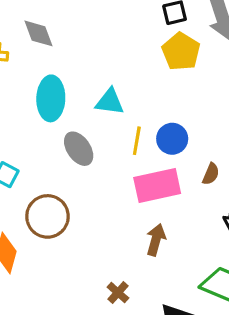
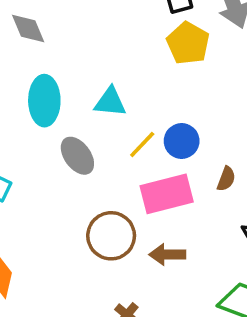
yellow line: (137, 141) -> (142, 144), turned 36
brown circle: (47, 216) -> (111, 236), moved
brown arrow: (156, 240) -> (167, 254), turned -104

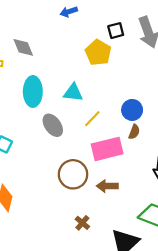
yellow pentagon: (188, 43) -> (98, 53), moved
blue circle: (182, 141) -> (132, 110), moved
brown semicircle: (226, 179) -> (134, 132), moved

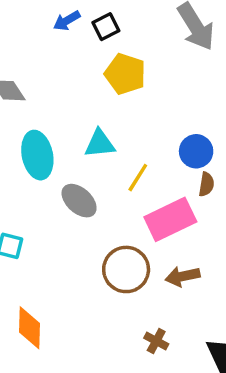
black square: (116, 31) -> (106, 27), moved

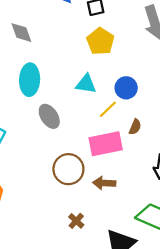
cyan triangle: (100, 144) -> (86, 84), moved
blue circle: (196, 151) -> (126, 88), moved
yellow line: (138, 178) -> (108, 109), moved

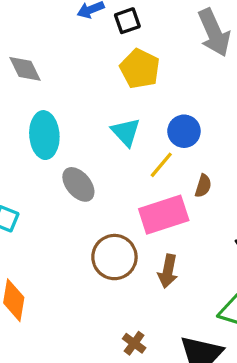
cyan triangle: (86, 84) -> (126, 132), turned 45
brown arrow: (104, 183) -> (168, 271), turned -75
brown cross: (76, 221) -> (134, 343), moved

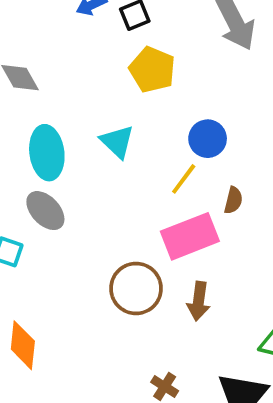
cyan triangle: (126, 132) -> (117, 142), moved
gray ellipse: (78, 184) -> (45, 211), moved

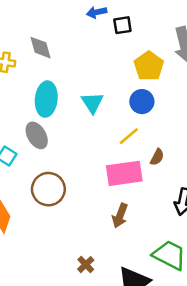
yellow pentagon: (152, 70) -> (149, 66), moved
blue circle: (208, 139) -> (142, 102), moved
brown circle: (136, 288) -> (48, 189), moved

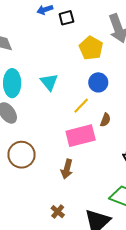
blue circle: (142, 102) -> (98, 82), moved
brown arrow: (120, 216) -> (67, 169), moved

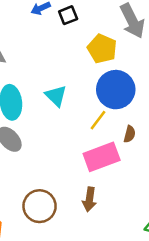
blue circle: (98, 82) -> (116, 90), size x1.6
brown circle: (21, 155) -> (40, 206), moved

